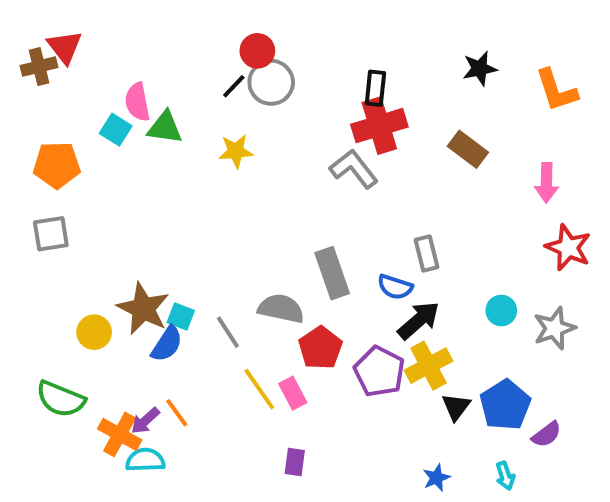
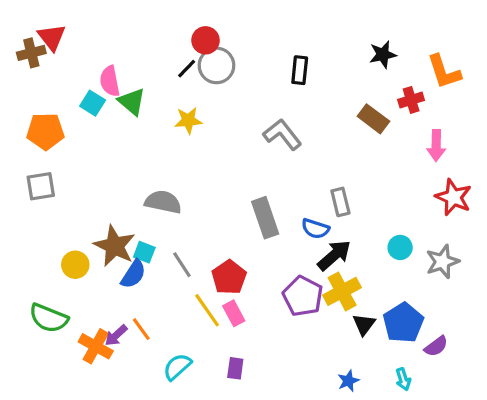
red cross: (379, 126) -> (411, 100), moved, size x0.6
green triangle: (165, 128) -> (132, 102), turned 32
gray semicircle: (281, 309) -> (163, 202), moved
red pentagon: (320, 348) -> (229, 277), moved
cyan semicircle: (145, 460) -> (177, 367), moved, turned -40

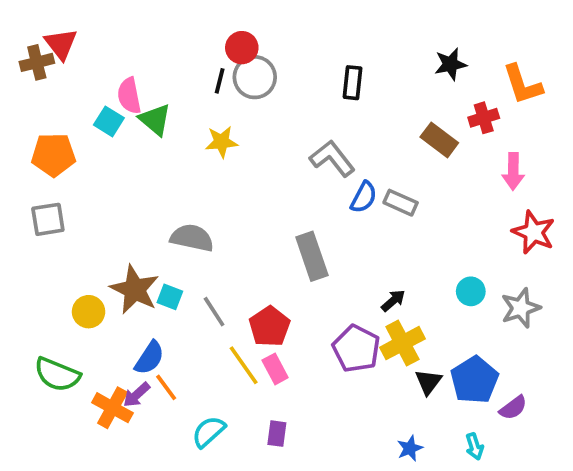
black line: (187, 69) -> (220, 81), turned -30
gray rectangle: (340, 202) -> (401, 203), moved, turned -52
blue semicircle: (315, 229) -> (364, 197), moved, turned -80
black arrow: (334, 255) -> (393, 301), size x0.6
blue semicircle: (133, 274) -> (149, 358), moved

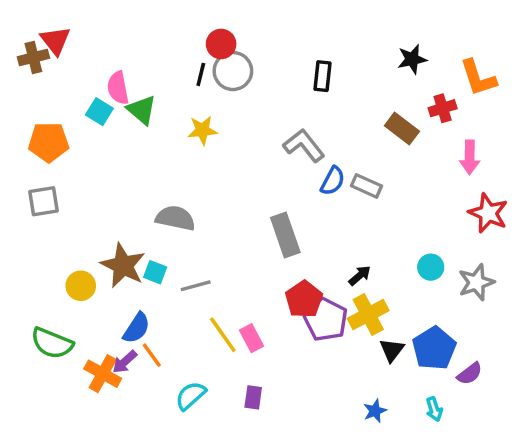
gray line: (214, 312) -> (196, 286), turned -72
red pentagon: (269, 326) -> (304, 299), moved

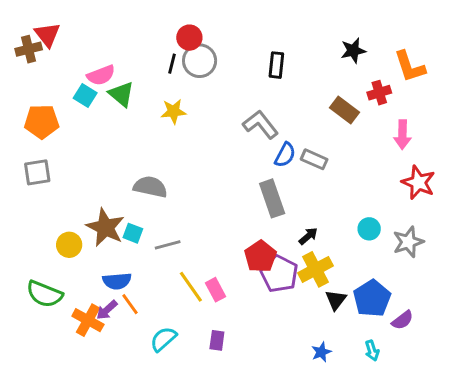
pink semicircle: (118, 88) -> (101, 75), turned -100
gray rectangle: (285, 235) -> (272, 198), moved
blue semicircle: (137, 328) -> (117, 281), turned 52

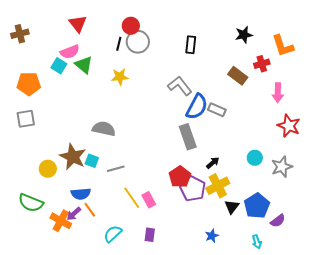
red triangle: (47, 35) -> (78, 24), moved
blue semicircle: (285, 155) -> (197, 107), size x1.5
blue star: (321, 352) -> (212, 236), moved

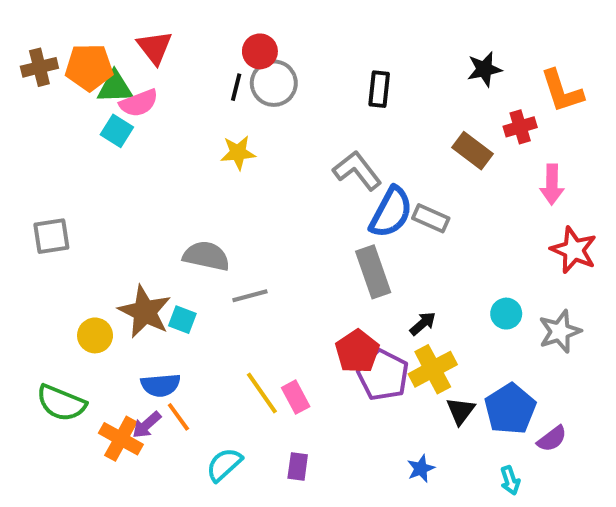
green triangle: (84, 65) -> (115, 87), moved, turned -42
orange pentagon: (29, 84) -> (89, 67), moved
gray line: (116, 169) -> (250, 296), moved

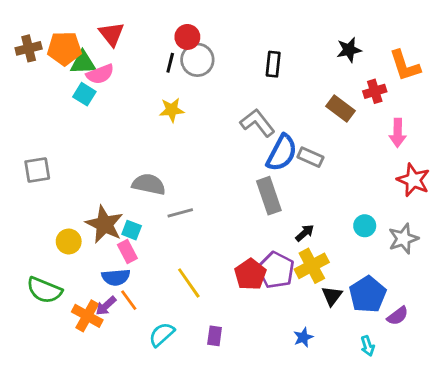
red pentagon: (357, 351) -> (250, 274), moved
pink rectangle: (296, 397) -> (127, 252), moved

